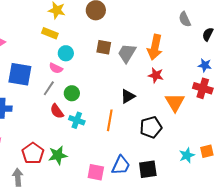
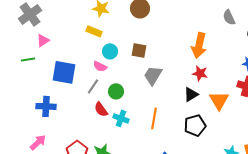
brown square: (104, 47) -> (139, 50), moved
gray trapezoid: (127, 53) -> (153, 75), moved
black triangle: (128, 96) -> (191, 94), moved

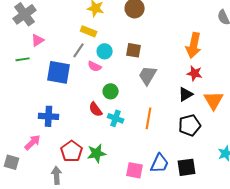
gray line: (93, 86) -> (79, 50), moved
blue cross: (46, 106) -> (49, 116), moved

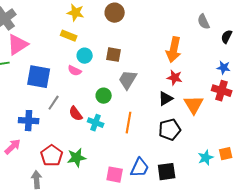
pink triangle: (38, 40) -> (18, 45), size x1.6
gray line: (79, 50) -> (54, 103), moved
green circle: (111, 91) -> (104, 96), moved

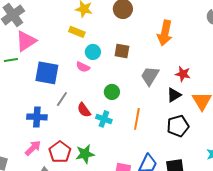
orange arrow: (174, 50) -> (165, 33), moved
gray trapezoid: (128, 80) -> (150, 76), moved
pink arrow: (13, 147) -> (33, 148), moved

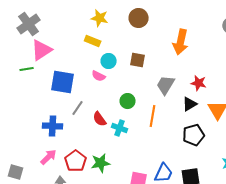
orange line: (137, 119) -> (153, 116), moved

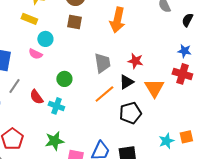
brown square: (138, 60) -> (74, 22), moved
gray trapezoid: (166, 85) -> (102, 63), turned 140
orange line: (153, 116) -> (104, 94), moved, turned 40
green star: (101, 163) -> (54, 141), moved

